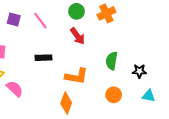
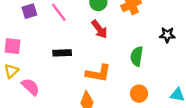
purple square: (14, 20) -> (29, 11), turned -32
black star: (139, 71) -> (167, 35), moved

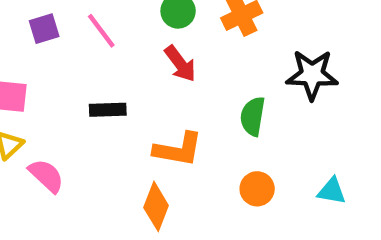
black star: (167, 35) -> (312, 75), size x1.6

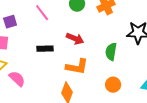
purple square: (44, 29) -> (10, 22), moved
red arrow: (180, 64) -> (75, 39), moved, turned -30

